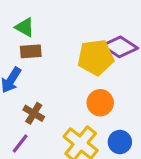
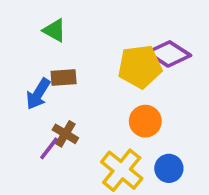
brown rectangle: (31, 51) -> (64, 78), moved
purple line: (20, 144) -> (49, 148), moved

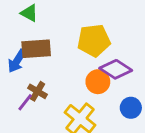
purple diamond: (169, 54) -> (116, 69), moved
brown rectangle: (64, 78) -> (36, 49), size x1.5
blue circle: (169, 168) -> (131, 108), moved

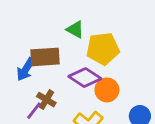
green triangle: (29, 13) -> (75, 29), moved
purple diamond: (116, 69) -> (85, 78), moved

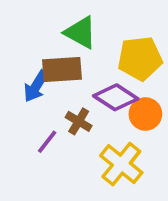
green triangle: (75, 29) -> (81, 32), moved, size x1.4
brown cross: (46, 100) -> (79, 121), moved

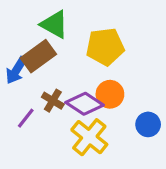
brown rectangle: (62, 69) -> (38, 56), turned -32
purple diamond: (116, 97) -> (85, 104), moved

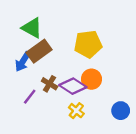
green triangle: (54, 24) -> (32, 28), moved
blue circle: (148, 124) -> (121, 111), moved
yellow cross: (89, 137) -> (76, 111), size x0.6

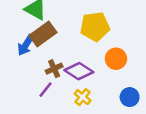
orange circle: (92, 79) -> (116, 59), moved
brown cross: (50, 84) -> (54, 69), turned 35
purple line: (30, 97) -> (45, 90), moved

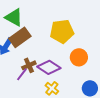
purple line: (45, 90) -> (22, 74), moved

